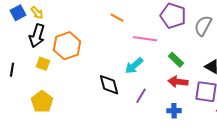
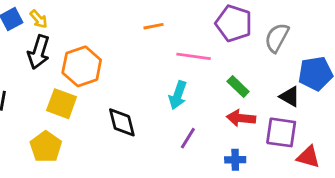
orange line: (117, 18) -> (153, 26), turned -40
yellow square: (43, 64) -> (62, 104), moved, size x1.5
cyan arrow: (134, 66) -> (178, 95), turned -30
black diamond: (109, 85) -> (122, 122), moved

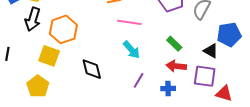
pink line: (194, 56) -> (129, 22), moved
cyan arrow: (178, 95) -> (131, 50), turned -60
blue cross: (235, 160) -> (168, 88), moved

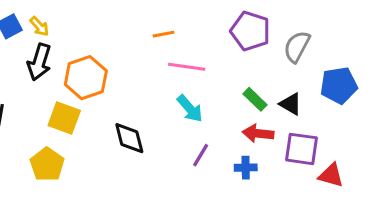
black triangle: (211, 51) -> (291, 104), moved

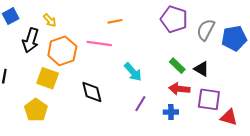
yellow arrow: (39, 26) -> (50, 20), moved
pink line: (187, 67) -> (99, 43), moved
blue pentagon: (339, 85) -> (234, 38), moved

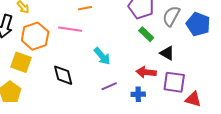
blue pentagon: (234, 38) -> (198, 24), turned 30
green rectangle: (177, 66) -> (146, 34), moved
purple line: (140, 104) -> (109, 86), turned 35

